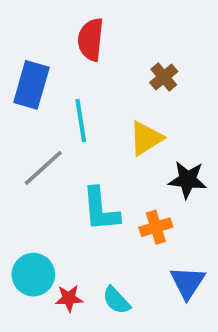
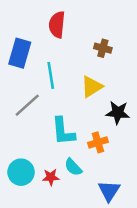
brown cross: (164, 77) -> (103, 48), turned -35
blue triangle: (187, 282) -> (109, 191), moved
red star: (69, 298) -> (51, 177), moved
cyan semicircle: (116, 300) -> (73, 167), moved

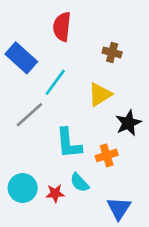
blue rectangle: (20, 53) -> (21, 58), turned -64
cyan line: (51, 75) -> (55, 82), turned 45
black star: (118, 113) -> (128, 123), turned -30

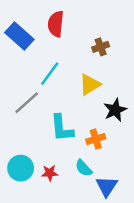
brown cross: (112, 52) -> (101, 47), turned -35
blue rectangle: (21, 58) -> (19, 36), moved
cyan semicircle: (80, 183) -> (84, 168), moved

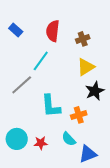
red semicircle: (56, 24) -> (53, 31), moved
blue rectangle: (19, 36) -> (16, 30), size x0.6
yellow triangle: (90, 84) -> (86, 67), moved
blue triangle: (107, 186) -> (88, 154), turned 36

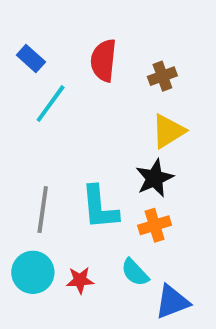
cyan line: (41, 61) -> (51, 104), moved
gray line: (22, 85) -> (43, 210), moved, turned -40
black star: (95, 91) -> (155, 178), moved

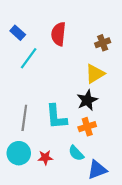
brown cross: (162, 76) -> (103, 43), moved

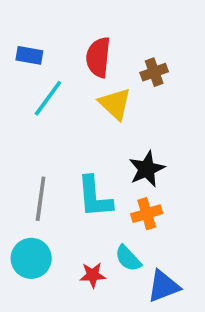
blue rectangle: (18, 33) -> (29, 55), turned -32
brown cross: (103, 43) -> (154, 72), moved
yellow triangle: (95, 74) -> (115, 104), moved, turned -45
red star: (45, 158) -> (93, 275), moved

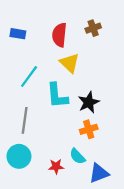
brown cross: (154, 72) -> (93, 28), moved
cyan line: (48, 98) -> (29, 76), moved
cyan L-shape: (95, 197) -> (57, 96), moved

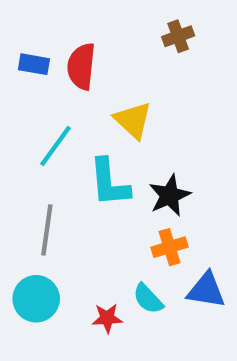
brown cross: (93, 28) -> (178, 36), moved
red semicircle: (59, 35) -> (81, 66), moved
blue triangle: (99, 173) -> (206, 290), moved, turned 30

